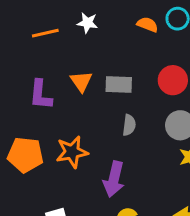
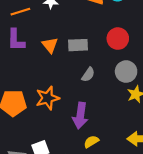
purple L-shape: (41, 95) -> (16, 40), moved
gray semicircle: (129, 125) -> (88, 75), turned 32

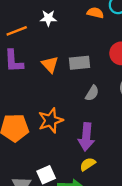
yellow semicircle: (91, 142) -> (88, 164), moved

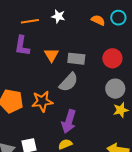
gray semicircle: (92, 93) -> (69, 82), moved, size x1.5

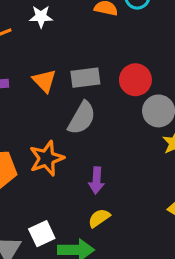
red circle: (112, 58) -> (135, 80), moved
purple arrow: (69, 121) -> (96, 180), size x0.7

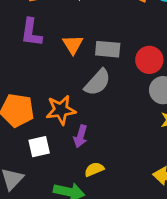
purple arrow: (96, 180) -> (80, 136), moved
white square: (42, 234) -> (39, 147), moved

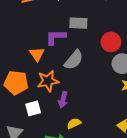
purple L-shape: (31, 32) -> (56, 37), moved, turned 85
orange triangle: (73, 45) -> (37, 54), moved
gray rectangle: (108, 49) -> (78, 23), moved

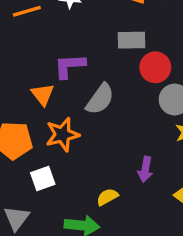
gray rectangle: (78, 23) -> (132, 40), moved
purple arrow: (63, 100) -> (145, 169), moved

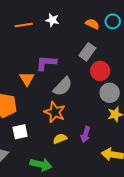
gray rectangle: (132, 40) -> (87, 52), turned -60
orange star: (62, 135) -> (55, 112), moved, turned 30
yellow semicircle: (107, 197) -> (60, 139), moved

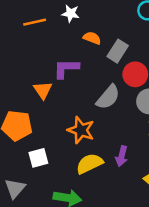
orange semicircle: (92, 24) -> (92, 38), moved
gray semicircle: (63, 86) -> (108, 97), moved
yellow semicircle: (60, 139) -> (89, 164), size x1.5

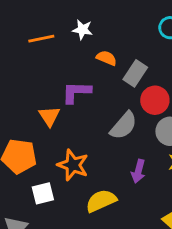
orange star: (81, 130) -> (73, 165), moved
purple arrow: (122, 156) -> (138, 171), moved

